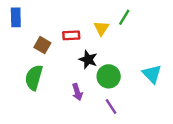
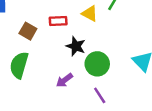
yellow triangle: (101, 28) -> (90, 13), turned -35
purple arrow: (77, 92) -> (64, 80), turned 70

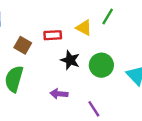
green circle: (97, 64) -> (101, 65), moved
purple arrow: (64, 80) -> (59, 94), turned 42

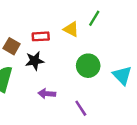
black star: (70, 60) -> (35, 61), moved, turned -30

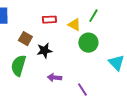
red rectangle: (41, 36) -> (49, 20), moved
green circle: (88, 66) -> (88, 43), moved

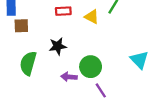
brown square: (25, 39) -> (21, 26), moved, turned -32
green circle: (88, 43) -> (91, 67), moved

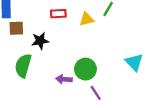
yellow triangle: (92, 17) -> (87, 19), turned -42
black star: (58, 46) -> (40, 41), moved

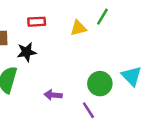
red rectangle: (58, 14) -> (37, 22), moved
green circle: (85, 69) -> (100, 84), moved

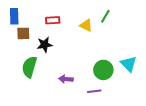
yellow triangle: (78, 28) -> (86, 25), turned 40
purple line: (88, 110) -> (94, 91), turned -64

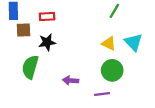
red rectangle: (53, 20) -> (47, 16), moved
yellow triangle: (86, 25) -> (109, 43), moved
cyan triangle: (129, 64) -> (134, 42), moved

